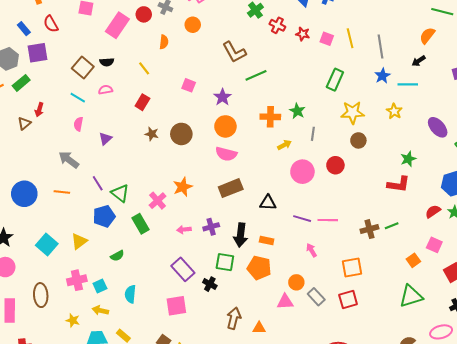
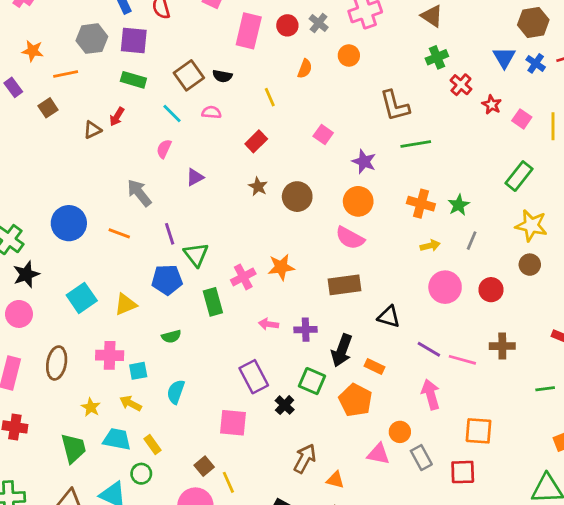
pink rectangle: (117, 25) -> (249, 31), turned -35
green rectangle: (21, 83) -> (133, 80), moved, turned 42
purple star: (222, 97) -> (364, 162), turned -30
brown cross: (369, 229) -> (502, 346), moved
pink arrow: (311, 250) -> (431, 394), size x1.5

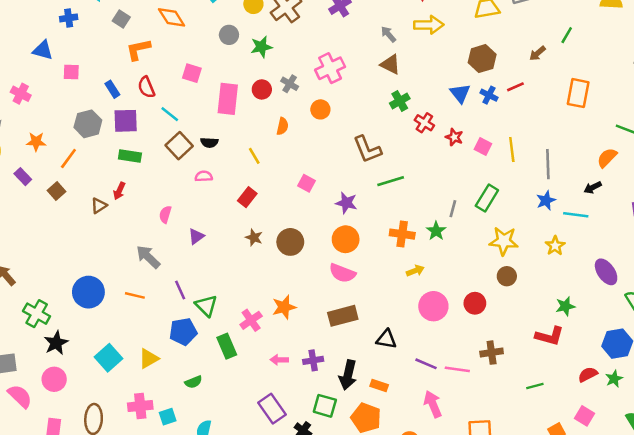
orange line: (66, 74) -> (68, 159), turned -35
cyan line: (172, 114) -> (170, 114), moved
gray line: (472, 241) -> (453, 209), moved

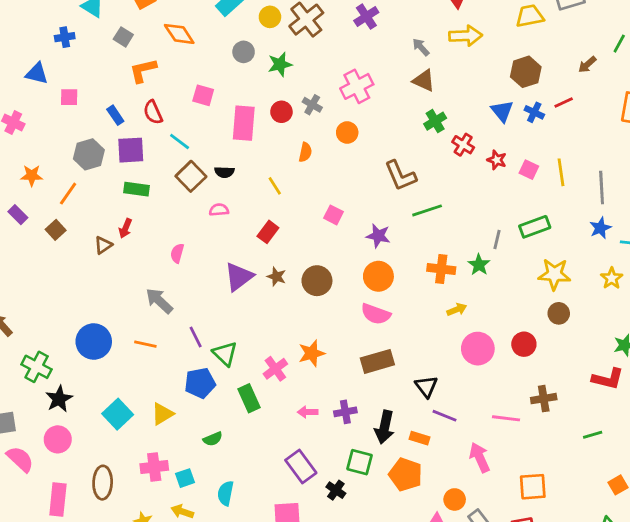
green rectangle: (487, 198) -> (535, 227), turned 40
purple triangle: (196, 236) -> (239, 277), moved, size x1.6
black triangle: (386, 339) -> (426, 386), turned 45
purple line: (426, 364) -> (445, 416), moved

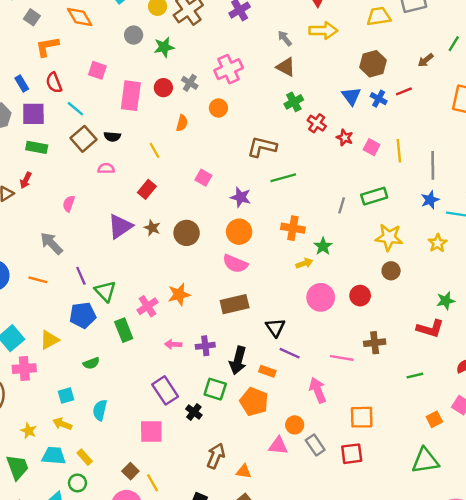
brown L-shape: (400, 176) -> (262, 147), turned 124
green star: (479, 265) -> (323, 246), moved
pink cross: (154, 467) -> (24, 369), moved

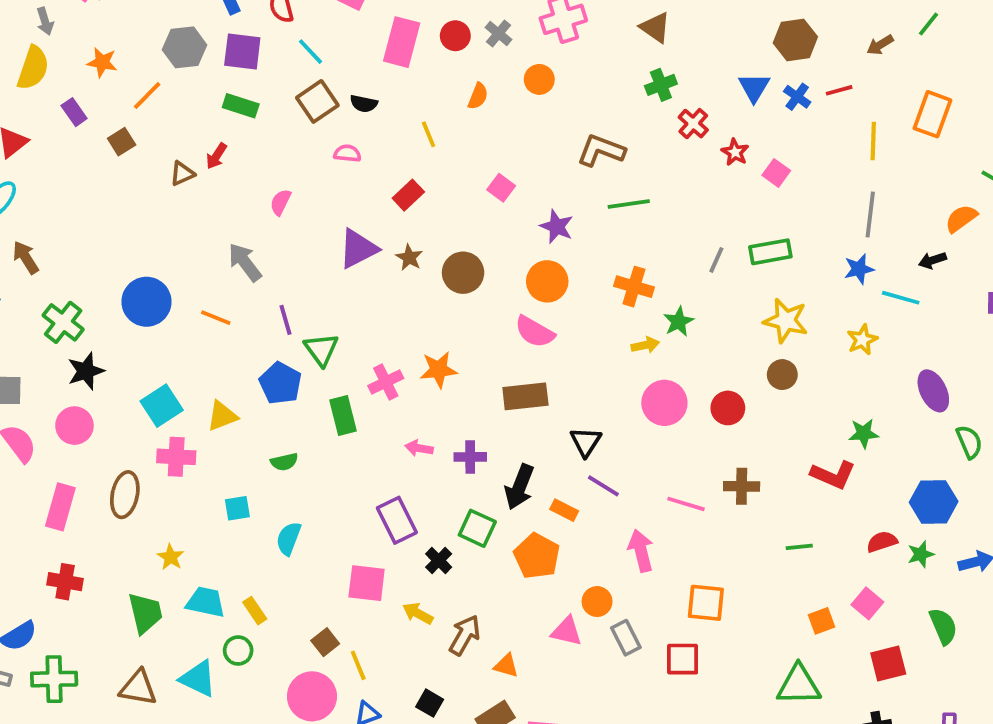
yellow line: (399, 151) -> (873, 141), moved
blue pentagon: (83, 315) -> (280, 383), turned 30
yellow arrow: (62, 424) -> (418, 613), moved

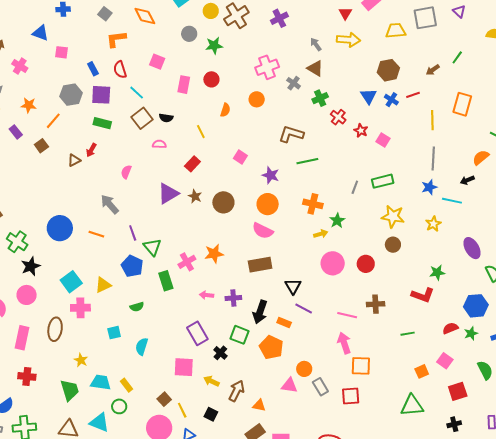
gray cross: (499, 33) -> (294, 83), moved
pink rectangle: (402, 42) -> (184, 85), size x0.7
pink arrow: (641, 551) -> (344, 343), moved
black square: (430, 703) -> (211, 414), moved

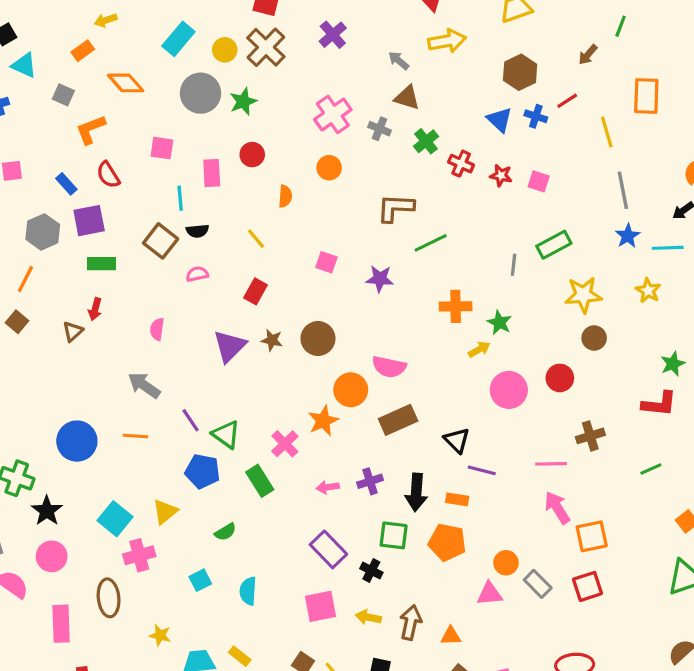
gray circle: (189, 34) -> (200, 93), size x1.6
cyan line: (137, 93) -> (180, 198), moved, turned 56
orange circle: (268, 204) -> (351, 390), moved

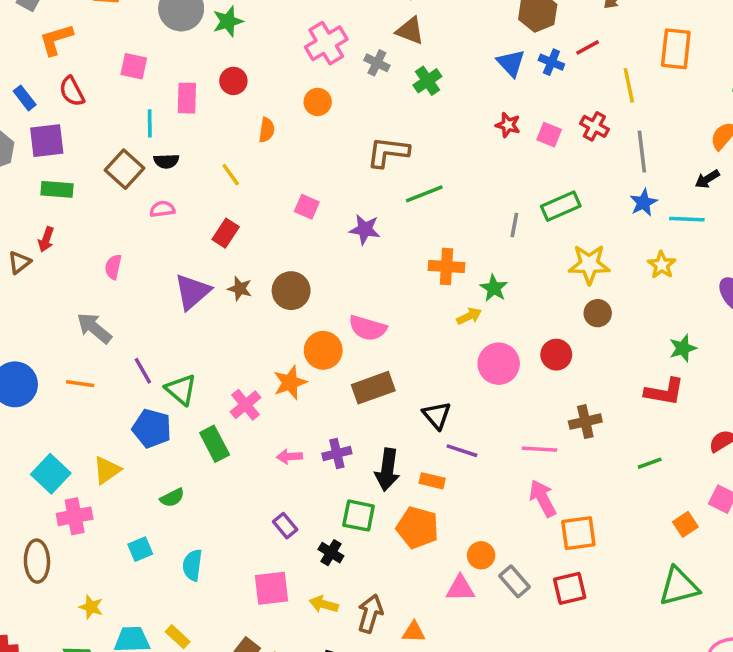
red cross: (461, 164) -> (594, 126), moved
purple rectangle: (328, 549) -> (285, 526), size x0.6

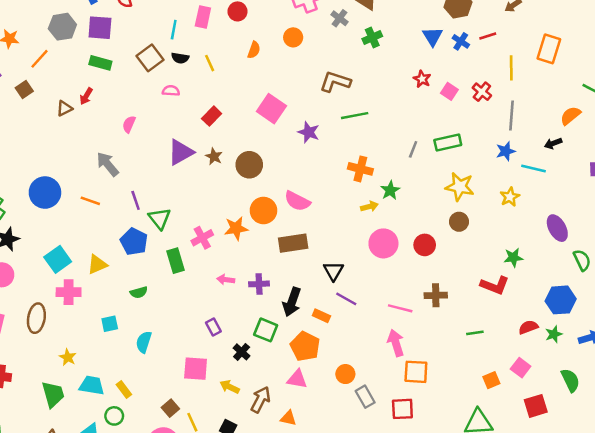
yellow line: (231, 175) -> (210, 63), moved
pink square: (307, 207) -> (271, 109), size x1.6
pink triangle: (460, 588) -> (297, 379), moved

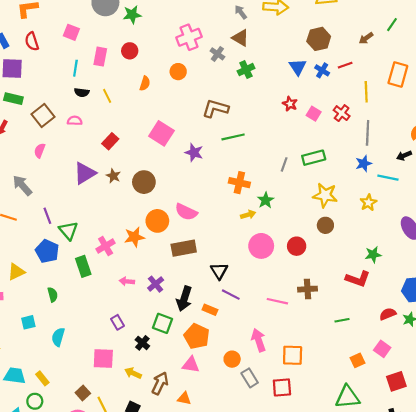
brown square: (150, 58) -> (43, 115), moved
purple cross: (259, 284) -> (156, 284), turned -35
green semicircle: (139, 292) -> (53, 295), turned -88
pink arrow: (396, 343) -> (259, 340), moved

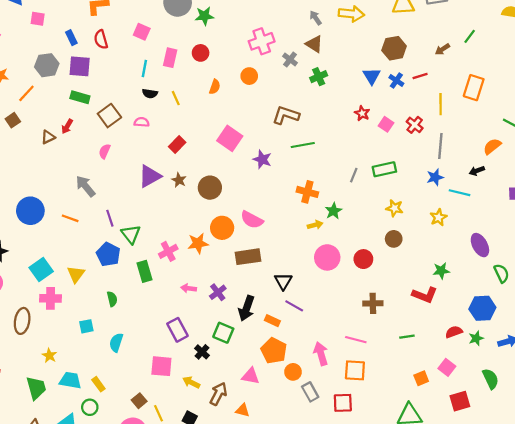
yellow star: (325, 195) -> (395, 208), size x0.7
yellow triangle: (16, 272) -> (76, 274), turned -30
pink line: (277, 301) -> (356, 340), moved
purple rectangle: (118, 322) -> (177, 330), size x1.5
orange pentagon: (197, 336) -> (274, 351), moved

